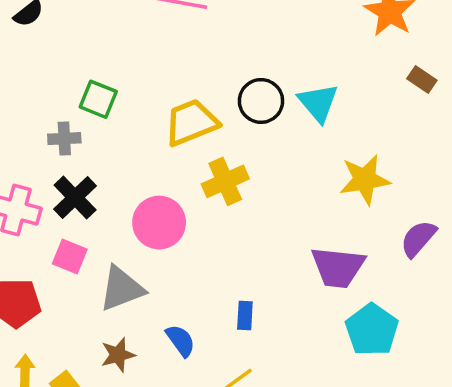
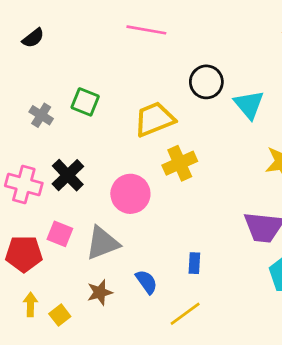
black circle: (261, 101) -> (206, 82), moved
gray cross: (64, 139) -> (41, 115), moved, turned 35
pink square: (70, 257) -> (60, 234), moved

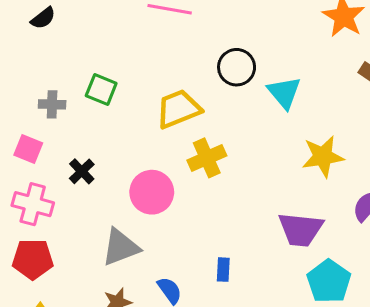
gray cross: (41, 115) -> (52, 104), turned -30
black cross: (68, 175) -> (82, 171), size x0.7
pink cross: (24, 185) -> (33, 204), moved
pink square: (60, 234) -> (28, 149), moved

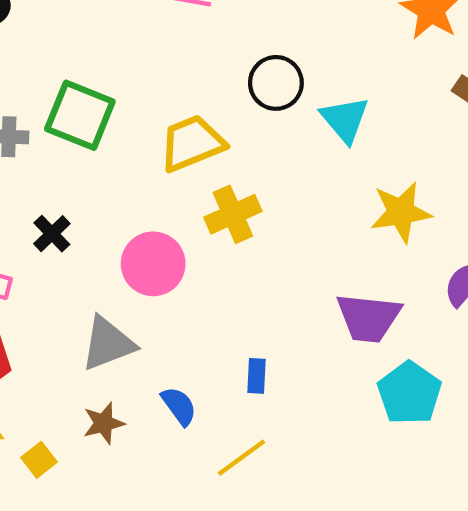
green square: (101, 90) -> (80, 115), size x1.5

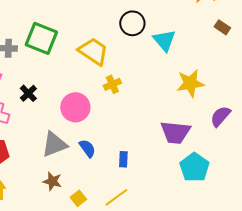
yellow trapezoid: (192, 143) -> (93, 51), turned 56
yellow cross: (233, 214) -> (112, 84), size x0.7
blue semicircle: (179, 406) -> (87, 148), moved
brown star: (104, 423) -> (52, 181), turned 30
yellow square: (39, 460) -> (78, 198), moved

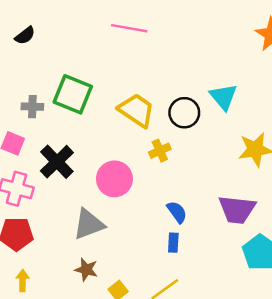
black circle: (132, 23) -> (184, 113), moved
black cross: (28, 93) -> (57, 162), size x1.6
blue semicircle: (87, 148) -> (177, 212), moved

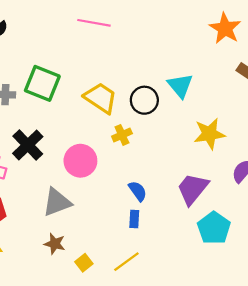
purple trapezoid: (237, 210) -> (193, 189), turned 123

